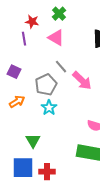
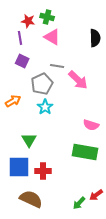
green cross: (59, 14) -> (47, 17), moved, turned -32
gray line: (61, 67) -> (57, 66), turned -40
purple square: (14, 72) -> (22, 61), moved

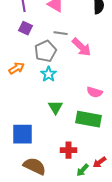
green triangle: (29, 140) -> (56, 107), moved
red cross: (43, 171) -> (69, 150), moved

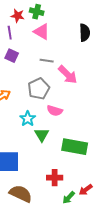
gray pentagon: (46, 51) -> (39, 89), moved
cyan star: (49, 74) -> (28, 119), moved
pink semicircle: (95, 92) -> (55, 111), moved

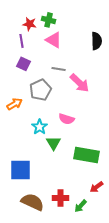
gray pentagon: (39, 89) -> (41, 90), moved
red cross: (55, 178) -> (61, 198), moved
red arrow: (86, 190) -> (97, 187), moved

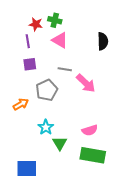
purple square: (24, 64) -> (30, 64), turned -32
pink semicircle: (67, 119) -> (90, 130), moved, turned -35

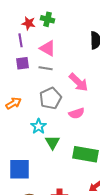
pink triangle: (60, 40) -> (48, 48), moved
gray line: (65, 69) -> (46, 68), moved
gray pentagon: (47, 90) -> (51, 98), moved
pink semicircle: (90, 130) -> (77, 113), moved

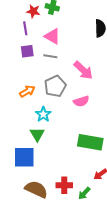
orange arrow: (14, 103) -> (27, 91), moved
green triangle: (53, 142) -> (37, 134), moved

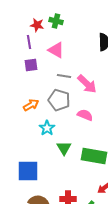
gray line: (50, 56) -> (64, 76), moved
gray pentagon: (55, 86) -> (59, 100), turned -30
pink semicircle: (81, 101) -> (85, 115), turned -140
green triangle: (37, 134) -> (64, 148), moved

